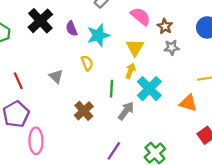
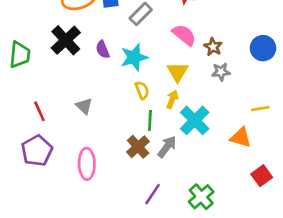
yellow semicircle: (87, 63) -> (142, 90), moved
brown cross: (84, 111) -> (138, 147), moved
pink ellipse: (36, 141) -> (87, 164), moved

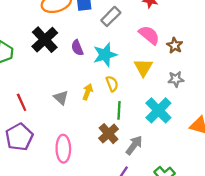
gray star: (221, 72) -> (176, 79), moved
yellow arrow: (172, 99) -> (88, 92), moved
gray arrow: (167, 147) -> (134, 145), moved

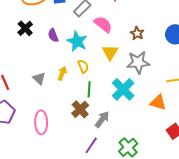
pink semicircle: (149, 35) -> (103, 24), moved
black cross: (45, 40) -> (25, 28), size x0.7
cyan star: (105, 55) -> (77, 41), turned -30
gray star: (176, 79) -> (138, 62), size x1.6

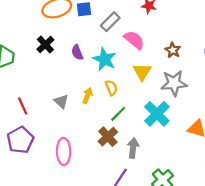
green line: (89, 89) -> (118, 114), turned 42
gray arrow: (102, 119) -> (133, 148), turned -30

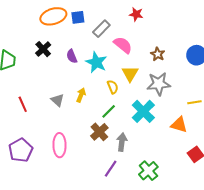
yellow semicircle: (111, 88) -> (113, 87), moved
purple pentagon: (20, 140) -> (21, 150), moved

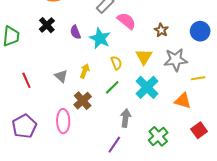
yellow triangle: (130, 74) -> (144, 57), moved
gray star: (159, 84) -> (176, 60), moved
brown cross: (99, 132) -> (83, 101), moved
green cross: (148, 171) -> (158, 136), moved

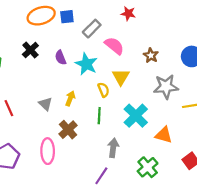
yellow triangle: (144, 57) -> (121, 77), moved
green line: (112, 87) -> (99, 116), turned -42
orange triangle: (183, 101) -> (164, 135), moved

